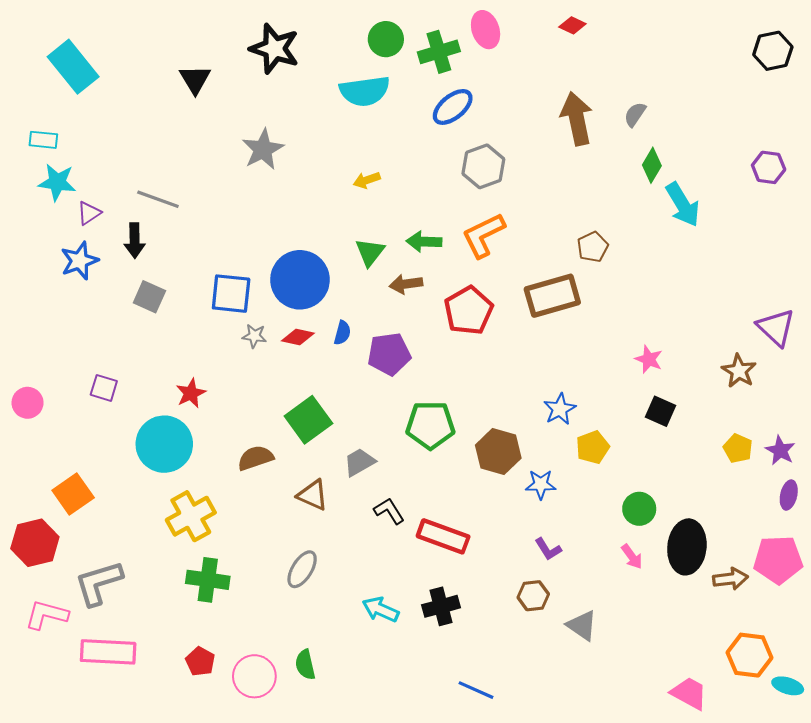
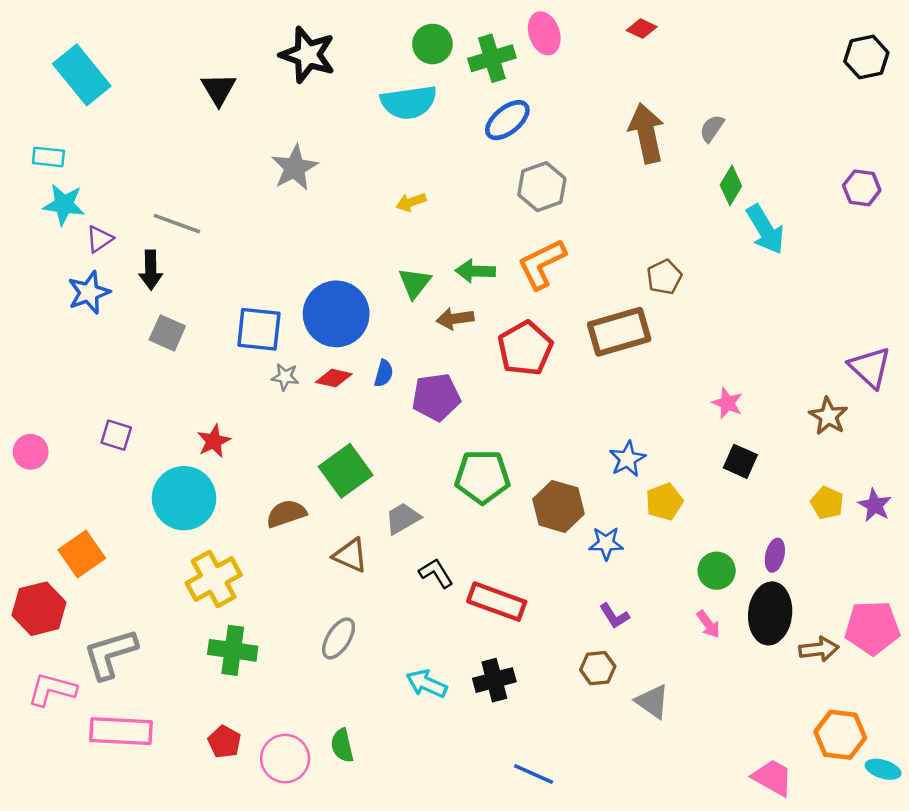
purple ellipse: (789, 495) -> (775, 555), moved

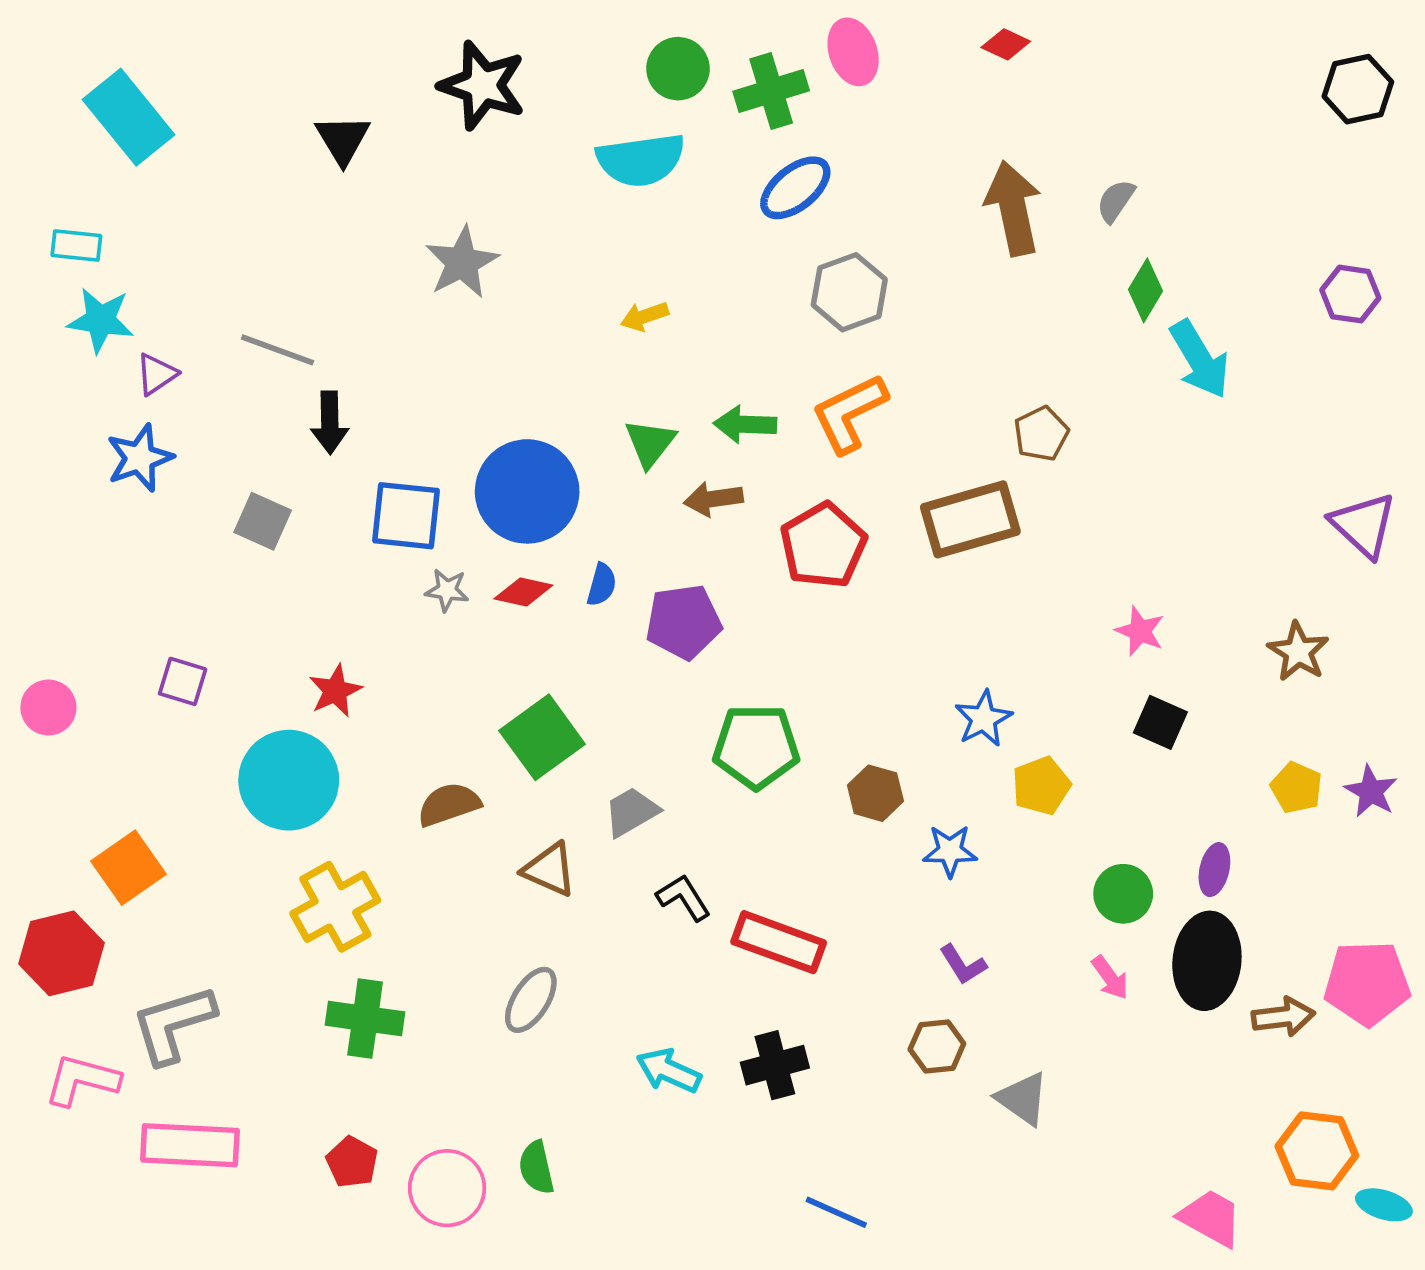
black arrow: (151, 270) -> (330, 423), moved
purple triangle: (870, 367) -> (1363, 525), moved
brown hexagon: (558, 506) -> (875, 793), size x0.7

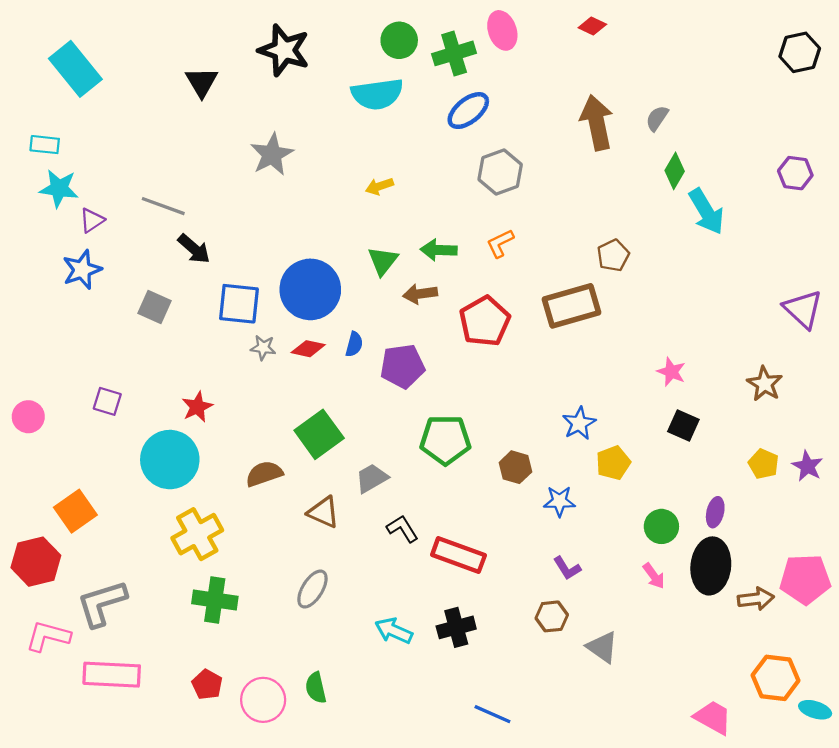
orange L-shape: (849, 413) -> (500, 243), size x0.6
black arrow: (330, 423) -> (194, 249), turned -48

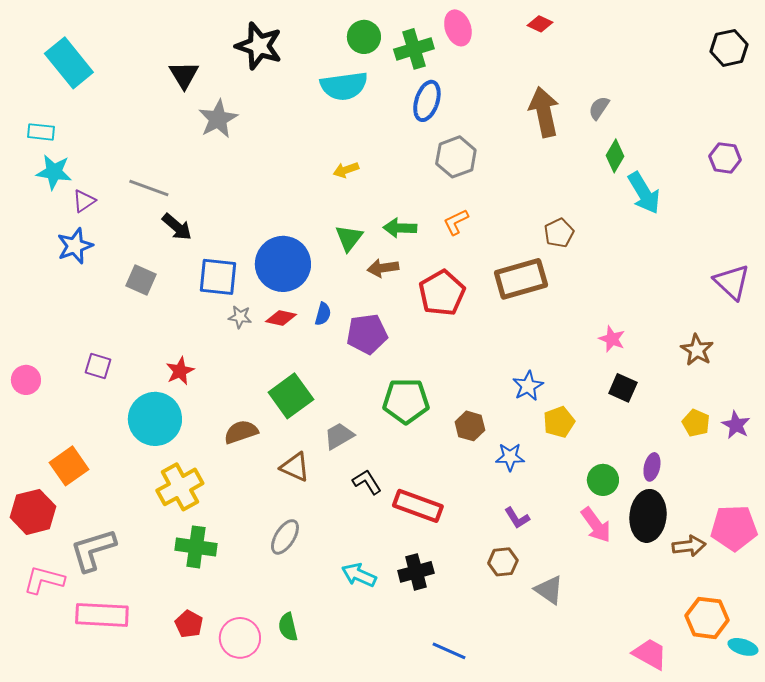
blue ellipse: (468, 111) -> (427, 101), turned -33
gray star: (272, 154) -> (218, 119), moved
pink arrow: (654, 576) -> (596, 525), size x1.5

